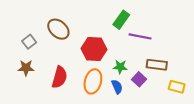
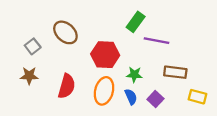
purple square: (139, 79) -> (155, 99), moved

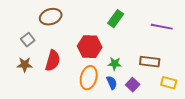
brown ellipse: (65, 32) -> (51, 17), moved, turned -60
purple line: (157, 41) -> (162, 27), moved
red semicircle: (67, 86) -> (53, 61), moved

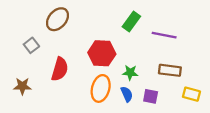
brown ellipse: (51, 17) -> (57, 19), turned -30
purple line: (162, 27) -> (164, 35), moved
brown star: (25, 65) -> (22, 86), moved
purple square: (133, 85) -> (151, 96), turned -32

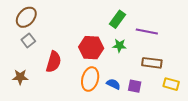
brown ellipse: (57, 19) -> (26, 17), moved
green star: (130, 73) -> (119, 46), moved
blue semicircle: (127, 94) -> (113, 84), turned -40

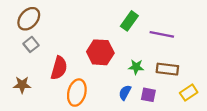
green star: (119, 46) -> (136, 67), moved
orange ellipse: (90, 79) -> (77, 93), moved
blue semicircle: (113, 84) -> (125, 93), turned -88
yellow rectangle: (171, 84) -> (189, 93), turned -49

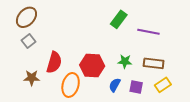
red hexagon: (100, 52) -> (92, 65), moved
brown star: (22, 85) -> (32, 78), moved
yellow rectangle: (189, 93) -> (163, 85), moved

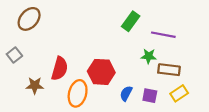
gray square: (29, 41) -> (14, 55), moved
green star: (125, 61) -> (149, 56), moved

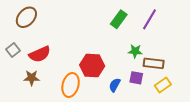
purple line: (163, 35) -> (150, 19), moved, turned -70
red semicircle: (60, 69) -> (40, 54), moved, turned 50
purple square: (150, 96) -> (136, 78), moved

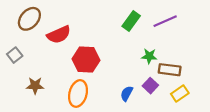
purple line: (150, 19) -> (165, 21), turned 35
red semicircle: (40, 54) -> (59, 35), moved
red hexagon: (92, 66) -> (86, 60), moved
purple square: (136, 78) -> (150, 86), turned 32

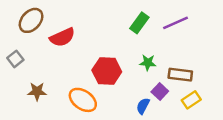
green star: (149, 56) -> (148, 63), moved
red hexagon: (86, 60) -> (107, 71), moved
orange ellipse: (78, 93) -> (83, 100), turned -70
blue semicircle: (127, 93) -> (143, 106), moved

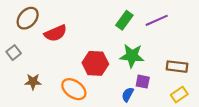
green star: (148, 63) -> (132, 56), size x1.6
brown rectangle: (180, 75) -> (177, 67), moved
purple square: (160, 91) -> (143, 82), turned -32
yellow rectangle: (191, 100) -> (179, 95), moved

